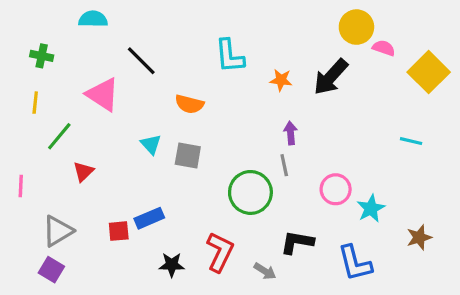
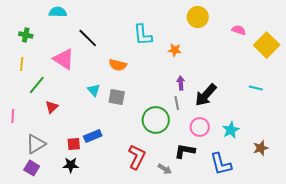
yellow circle: (356, 27) -> (198, 17), moved
black arrow: (331, 77) -> (206, 95), moved
pink circle: (336, 189) -> (200, 127), moved
black star: (172, 265) -> (71, 165), moved

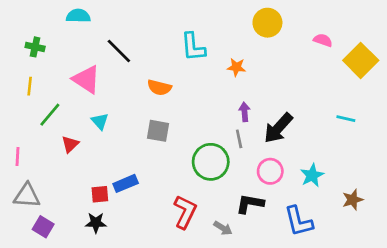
cyan triangle: (94, 90) -> (100, 121), moved
gray triangle: (36, 144) -> (27, 196), moved, turned 35

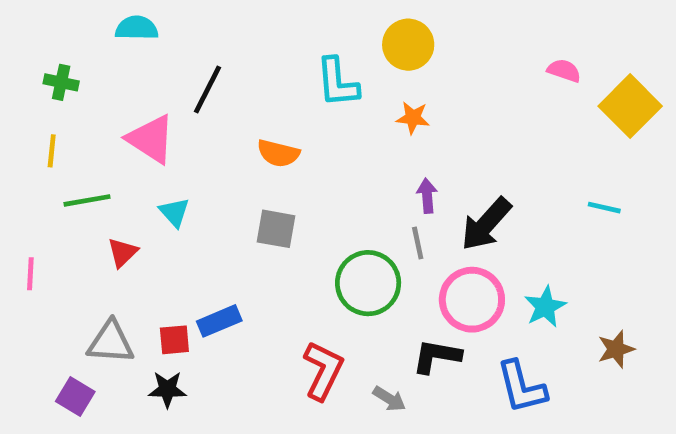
yellow circle: (267, 23) -> (408, 45), moved
black line: (119, 51) -> (207, 89), turned 72
green line: (50, 115) -> (87, 200), turned 40
pink circle: (270, 171) -> (472, 300), size x1.4
gray triangle: (27, 196) -> (111, 342), moved

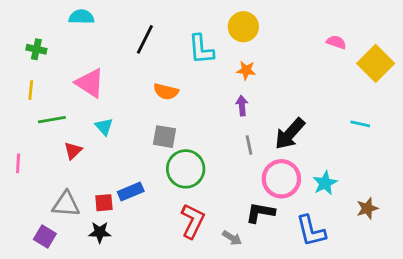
black line: (207, 89) -> (145, 39), moved
purple arrow: (427, 196) -> (242, 106), moved
green circle: (368, 283) -> (186, 169), moved

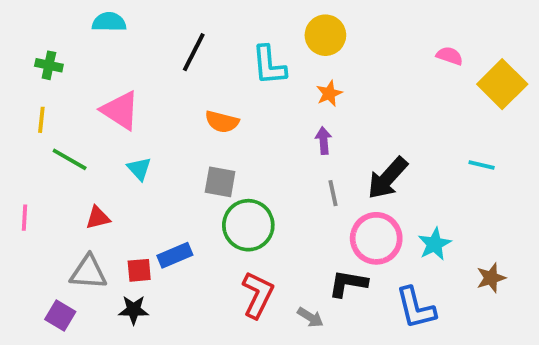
orange star: (246, 70) -> (329, 93), turned -30
green line: (52, 120) -> (70, 159), turned 40
red triangle: (73, 151) -> (98, 218), moved, turned 30

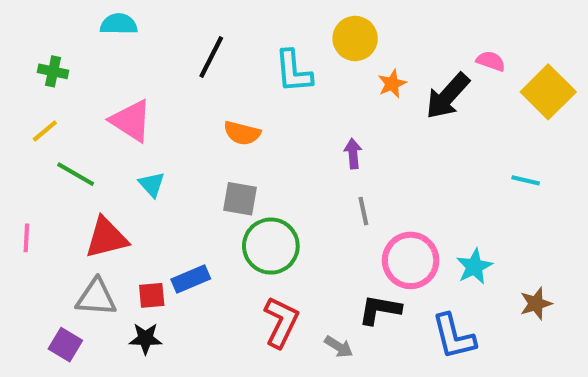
orange star: (329, 93) -> (392, 84), moved
yellow line: (41, 120) -> (45, 131), turned 44
black arrow: (388, 178) -> (448, 96), moved
red triangle: (98, 218) -> (106, 238), size x1.6

